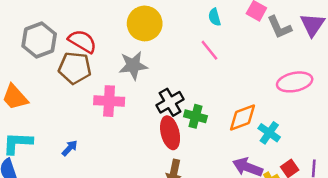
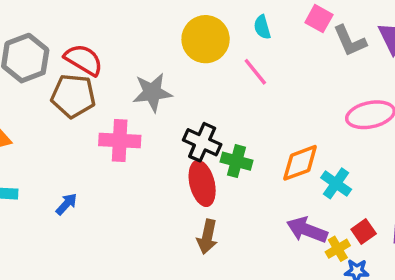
yellow circle: (145, 23) -> (206, 39), moved
black cross: (170, 102) -> (202, 142), turned -36

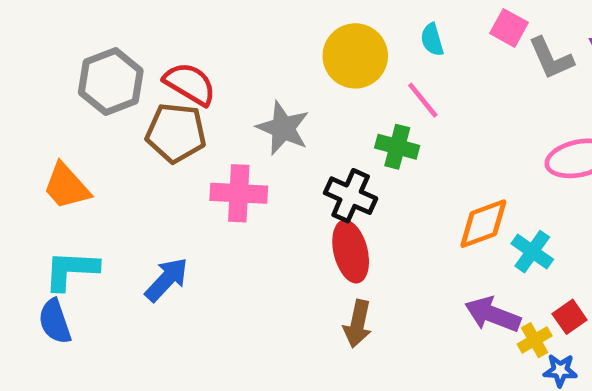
gray star: (152, 92) -> (283, 128), turned 30
green cross: (236, 161) -> (397, 147), moved
blue arrow: (66, 204) -> (167, 280), size x1.5

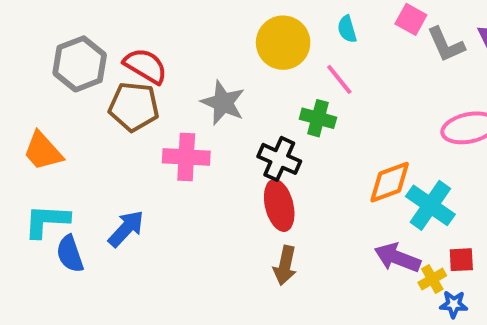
cyan cross: (532, 252) -> (430, 205), size x1.4
red square: (570, 317) -> (461, 260), turned 32
blue semicircle: (55, 321) -> (70, 254), moved

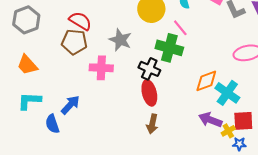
gray hexagon: (80, 64) -> (26, 20), moved
green cross: (318, 118) -> (169, 48), size x1.5
blue semicircle: (70, 254) -> (52, 124), moved
red square: (461, 260) -> (243, 121), size x1.5

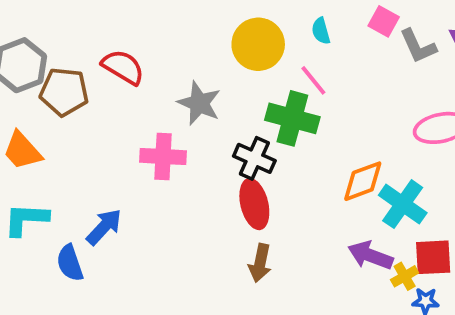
brown pentagon: (74, 42) -> (64, 92), moved

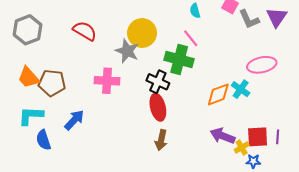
yellow circle: (258, 44) -> (142, 33), moved
brown pentagon: (64, 92) -> (52, 83), moved
cyan cross: (403, 204) -> (241, 89), moved, size x0.7
blue semicircle: (70, 263) -> (43, 140), moved

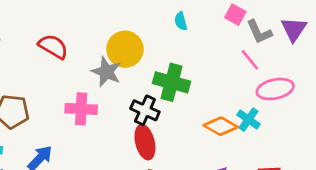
cyan semicircle: (195, 11) -> (181, 21), moved
pink line: (191, 38) -> (250, 60), moved
orange diamond: (218, 94) -> (221, 126), turned 50

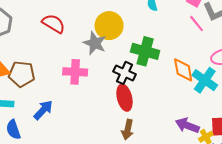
pink line: (250, 60) -> (197, 24), moved
cyan cross: (249, 120) -> (205, 80), size x1.4
orange diamond: (221, 126) -> (183, 70), moved, turned 50

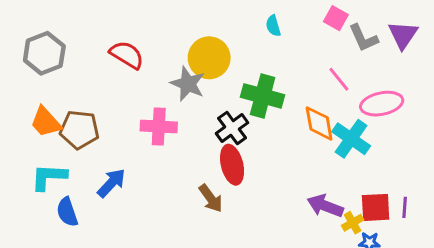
pink line: (197, 24) -> (339, 79), moved
black cross: (125, 73) -> (232, 128), turned 30
brown arrow: (128, 130) -> (211, 198), moved, turned -48

